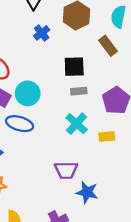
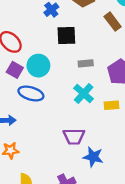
black square: (74, 67) -> (66, 35), moved

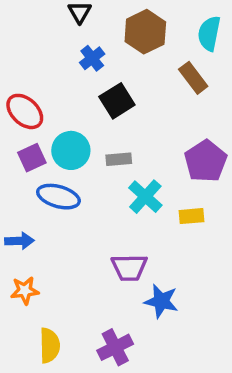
black square: (66, 35) -> (117, 101), turned -30
gray rectangle: (86, 63) -> (119, 159), moved
purple square: (15, 70) -> (32, 158), turned 35

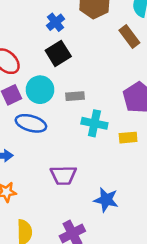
black square: (117, 101) -> (58, 53), moved
cyan cross: (145, 197) -> (94, 123), turned -30
purple trapezoid: (129, 267) -> (63, 175), moved

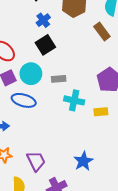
purple trapezoid: (63, 175) -> (36, 161), moved, turned -115
blue star: (106, 200) -> (83, 161), turned 30

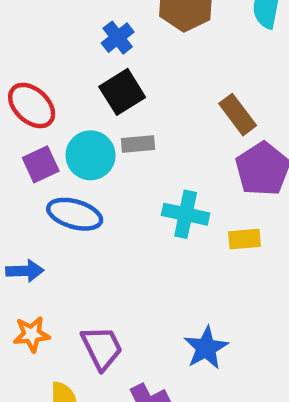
brown rectangle: (102, 31) -> (238, 115), moved
gray rectangle: (59, 79) -> (138, 144), moved

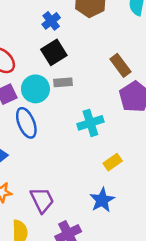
blue ellipse: (75, 214) -> (26, 123), turned 52
cyan cross: (186, 214) -> (90, 123), turned -30
yellow rectangle: (244, 239) -> (113, 162), moved, turned -30

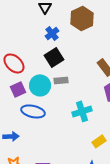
blue ellipse: (26, 123) -> (33, 111), turned -55

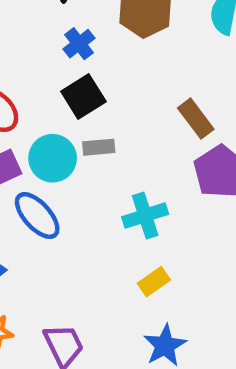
blue ellipse: (33, 111) -> (37, 215), turned 35
yellow rectangle: (99, 141) -> (154, 282), moved

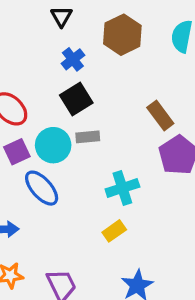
yellow rectangle: (154, 282) -> (114, 231), moved

